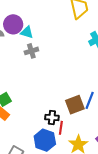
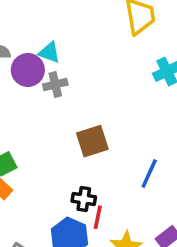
purple circle: (13, 24) -> (28, 70), moved
brown square: (75, 105) -> (92, 141), moved

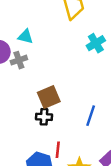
cyan triangle: (49, 52) -> (25, 36), moved
black cross: (84, 199) -> (44, 117), moved

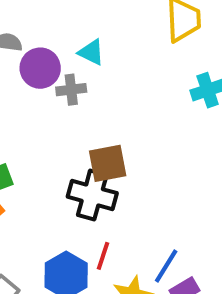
blue line: (91, 116) -> (166, 266), moved
black cross: (44, 117) -> (92, 195), size x1.6

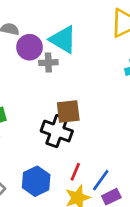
cyan triangle: (91, 52) -> (63, 40), size x1.6
red line: (103, 256) -> (75, 172), moved

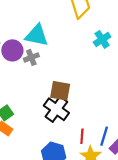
brown square: (68, 112) -> (60, 91), turned 35
black cross: (57, 131) -> (56, 109), turned 35

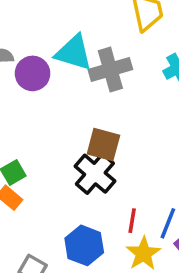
gray cross: (31, 57) -> (110, 69), moved, size x1.6

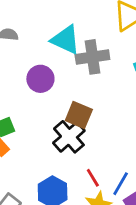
purple circle: (33, 73) -> (40, 79), moved
red line: (132, 221) -> (93, 178), turned -48

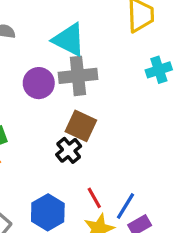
gray cross: (92, 57) -> (78, 76), moved
black cross: (69, 137) -> (69, 150), size x0.7

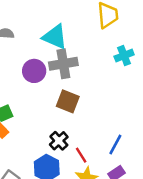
black cross: (69, 150) -> (59, 141), moved
blue line: (125, 206) -> (115, 144), moved

